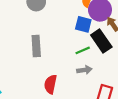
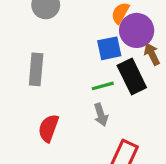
blue square: (83, 24) -> (109, 48), turned -35
gray arrow: (84, 70) -> (101, 115), turned 72

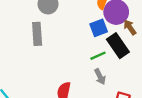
gray rectangle: (36, 69) -> (37, 34), moved

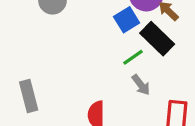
gray rectangle: (37, 34) -> (29, 96), moved

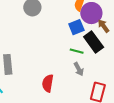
green line: (133, 57) -> (77, 51), turned 40

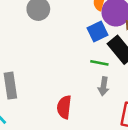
gray arrow: (79, 69) -> (104, 86), turned 40

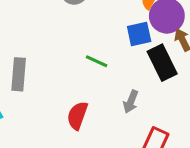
green line: (99, 63) -> (97, 61), moved

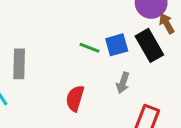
blue square: (139, 34) -> (117, 45), moved

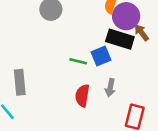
black rectangle: (149, 45) -> (120, 39), moved, turned -36
red semicircle: (75, 98) -> (82, 96), moved

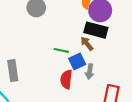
brown arrow: (142, 33) -> (87, 44), moved
blue square: (101, 56) -> (77, 61), moved

